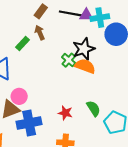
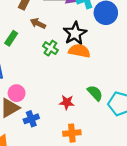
brown arrow: (40, 33) -> (38, 23), moved, turned -32
green cross: (69, 60) -> (50, 48), moved
blue cross: (29, 123) -> (31, 119), size x0.6

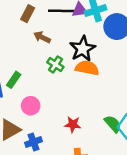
green rectangle: (11, 38) -> (14, 80), moved
pink circle: (17, 93) -> (31, 106), moved
green semicircle: (95, 93) -> (113, 124), moved

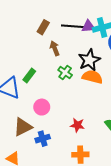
brown arrow: (42, 37) -> (55, 48), turned 40
green rectangle: (14, 80) -> (29, 75), moved

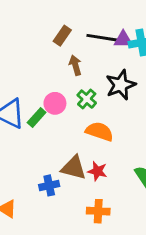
green rectangle: (29, 75) -> (37, 117), moved
orange semicircle: (92, 77) -> (99, 131), moved
pink circle: (42, 107) -> (55, 103), moved
brown triangle: (23, 127) -> (74, 168), moved, turned 36

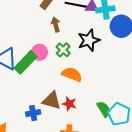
green rectangle: (37, 117) -> (26, 62), size x1.6

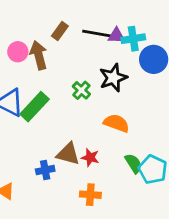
brown arrow: (56, 25) -> (39, 55), moved, size x1.5
pink circle: (40, 52) -> (18, 52), moved
orange semicircle: (72, 74) -> (116, 123), moved

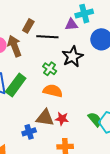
black line: (97, 34) -> (47, 37), moved
cyan cross: (133, 39) -> (84, 14), moved
orange semicircle: (116, 123) -> (53, 91), moved

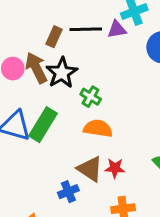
black line: (47, 37) -> (86, 29), moved
black star: (73, 57) -> (62, 73), moved
brown triangle: (45, 118) -> (90, 169), turned 30

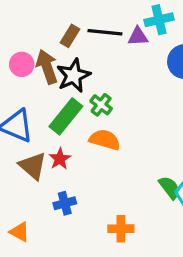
green rectangle: (43, 125) -> (66, 116), moved
red star: (115, 168) -> (60, 159), moved, turned 30
brown triangle: (90, 169) -> (33, 166), moved

